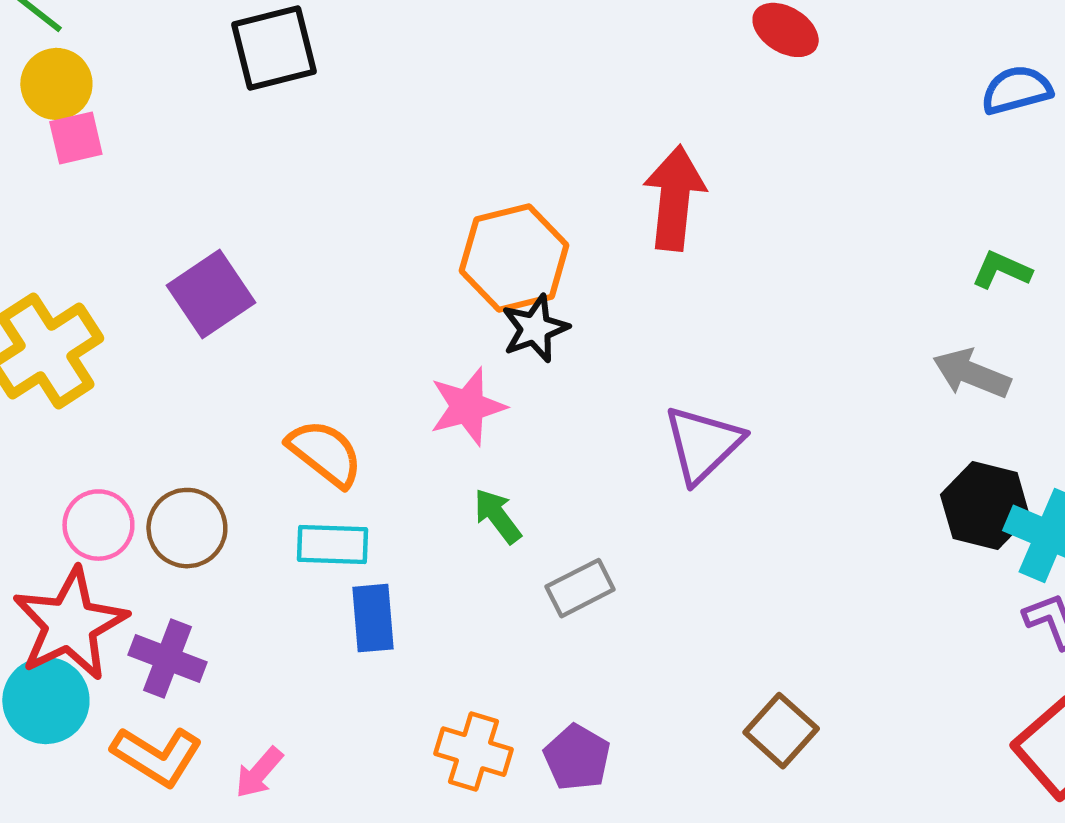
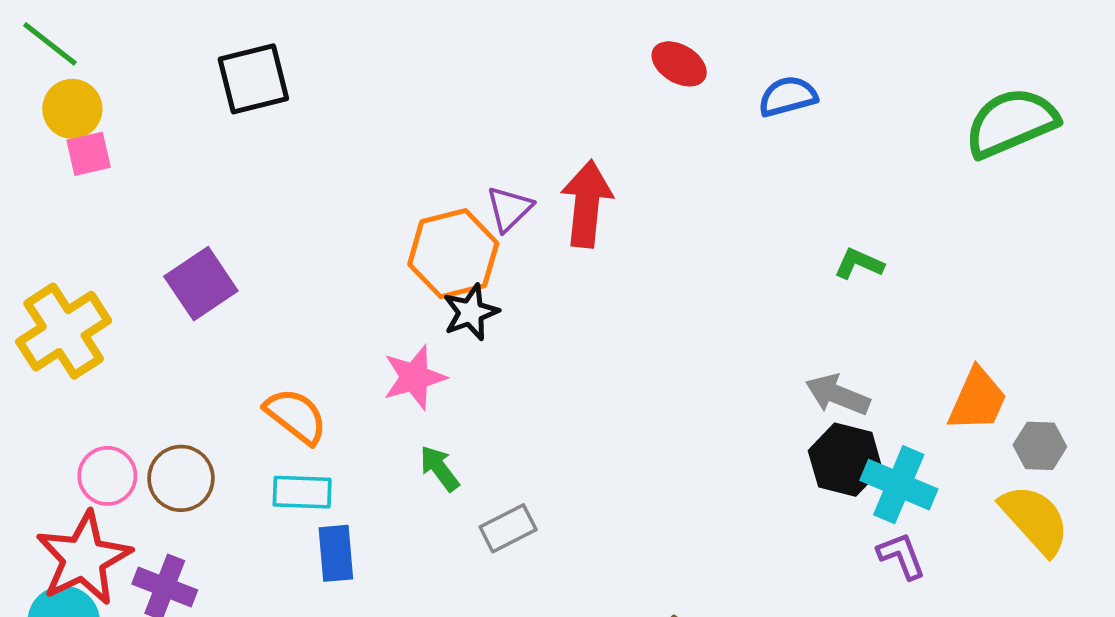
blue semicircle: (1017, 90) -> (788, 96), moved
gray arrow: (972, 373) -> (838, 395), moved
purple triangle: (703, 444) -> (509, 209), moved, size x0.7

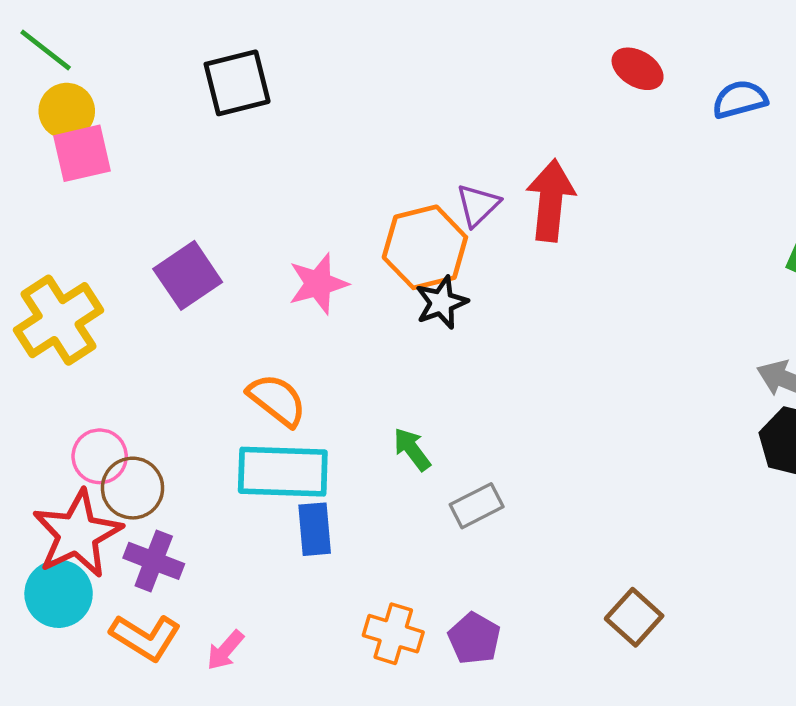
pink square: (89, 154) -> (82, 153), size x1.4
pink star: (414, 377) -> (318, 284), moved
brown circle: (181, 478) -> (133, 488), moved
cyan rectangle: (302, 492) -> (283, 472), size x1.6

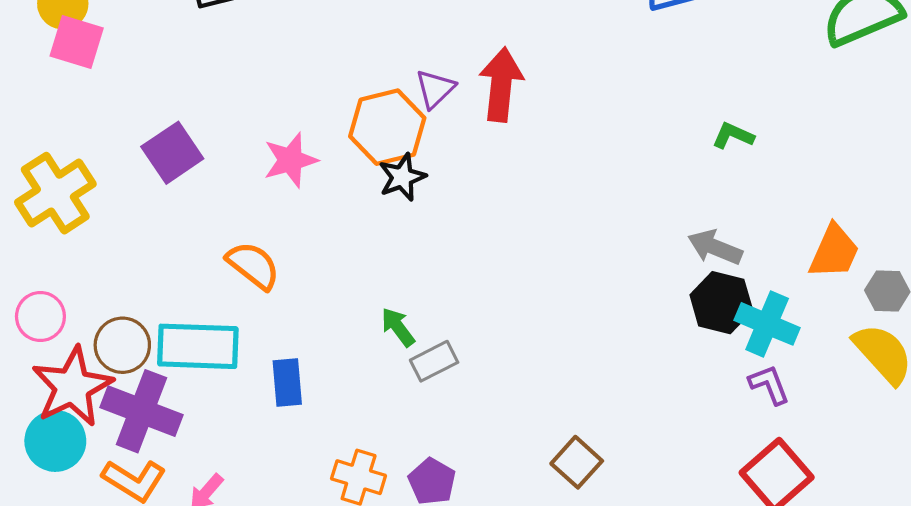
pink square: (82, 153) -> (77, 42), turned 30
green arrow: (412, 449) -> (398, 327), moved
pink circle: (100, 456) -> (40, 316), moved
cyan rectangle: (283, 472) -> (198, 346), moved
purple cross: (154, 561) -> (142, 411), size x1.5

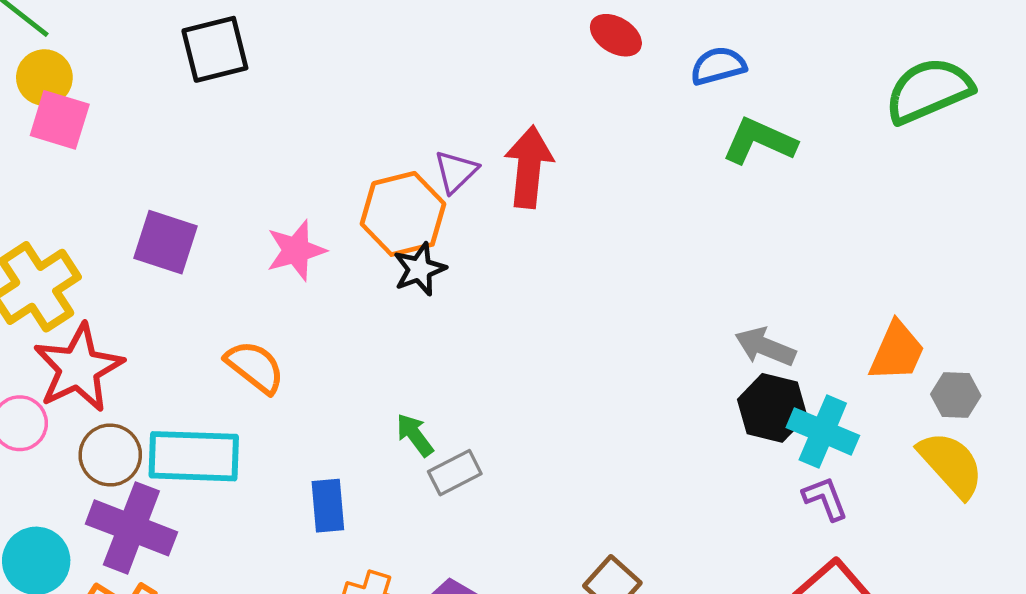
green L-shape: (733, 136) -> (759, 141), moved, size x1.6
purple square: (172, 153) -> (166, 242), turned -38
blue rectangle: (287, 382) -> (328, 506), moved
red star: (72, 387) -> (78, 368), moved

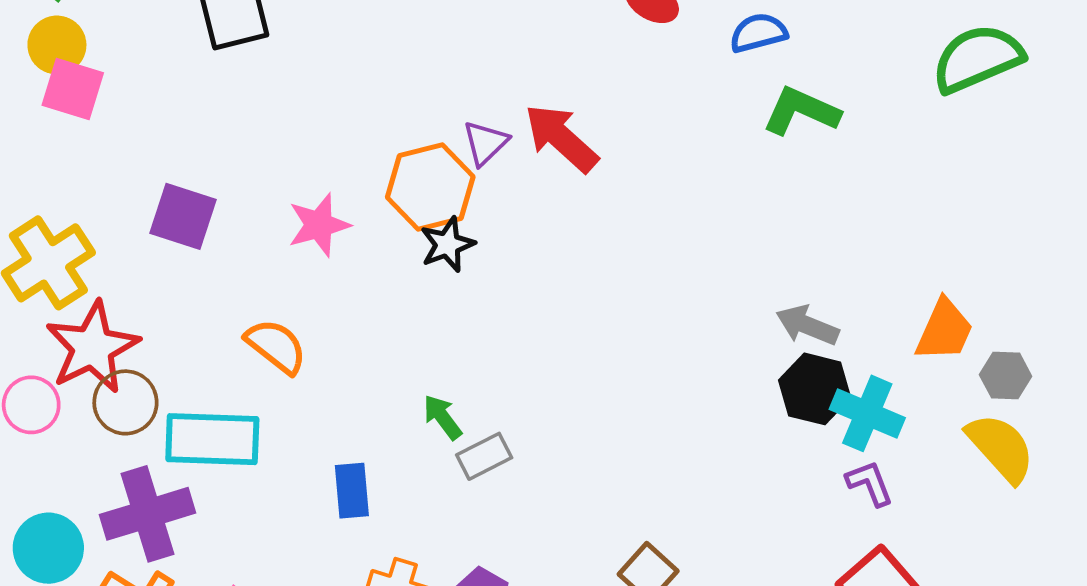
red arrow: (529, 167) -> (561, 138), turned -54
brown circle: (110, 455) -> (125, 402), moved
purple cross: (131, 528) -> (147, 514), turned -38

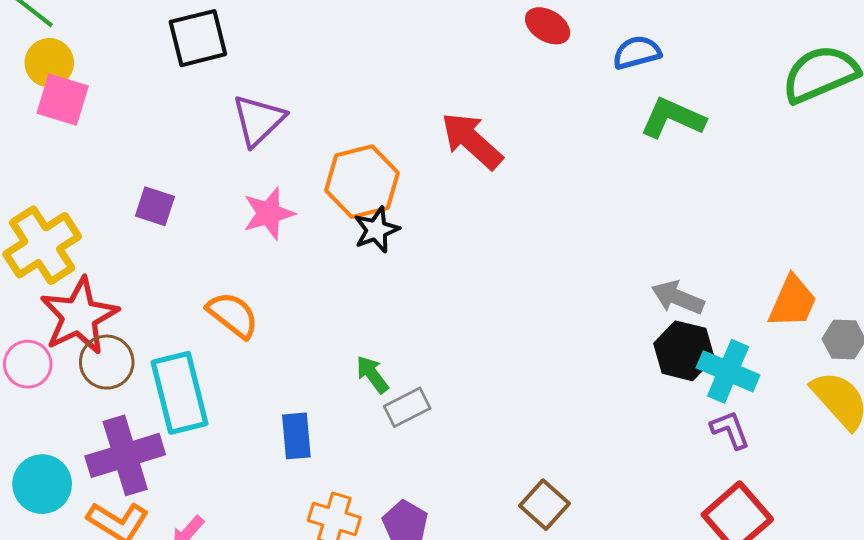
purple triangle: (485, 143) -> (258, 120), moved, size x1.4
purple square: (183, 216) -> (155, 206), size x0.7
cyan rectangle: (212, 439) -> (180, 393), turned 74

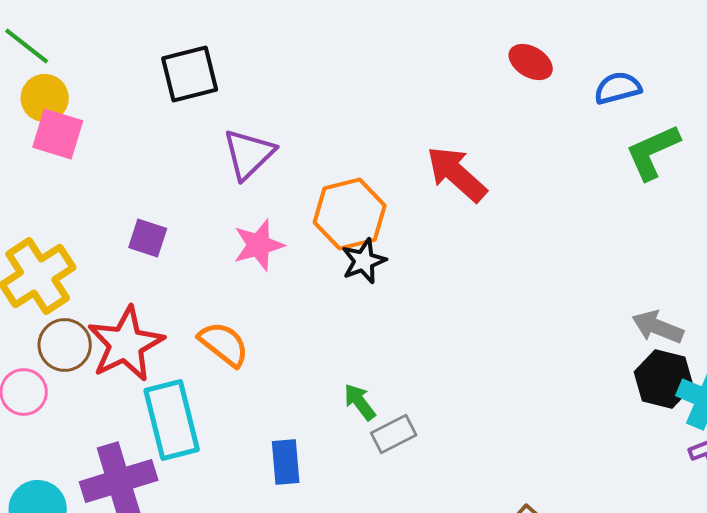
green L-shape: (673, 118) -> (653, 152), turned -48
red star: (79, 316) -> (126, 344), moved
brown circle: (107, 362) -> (65, 345), moved

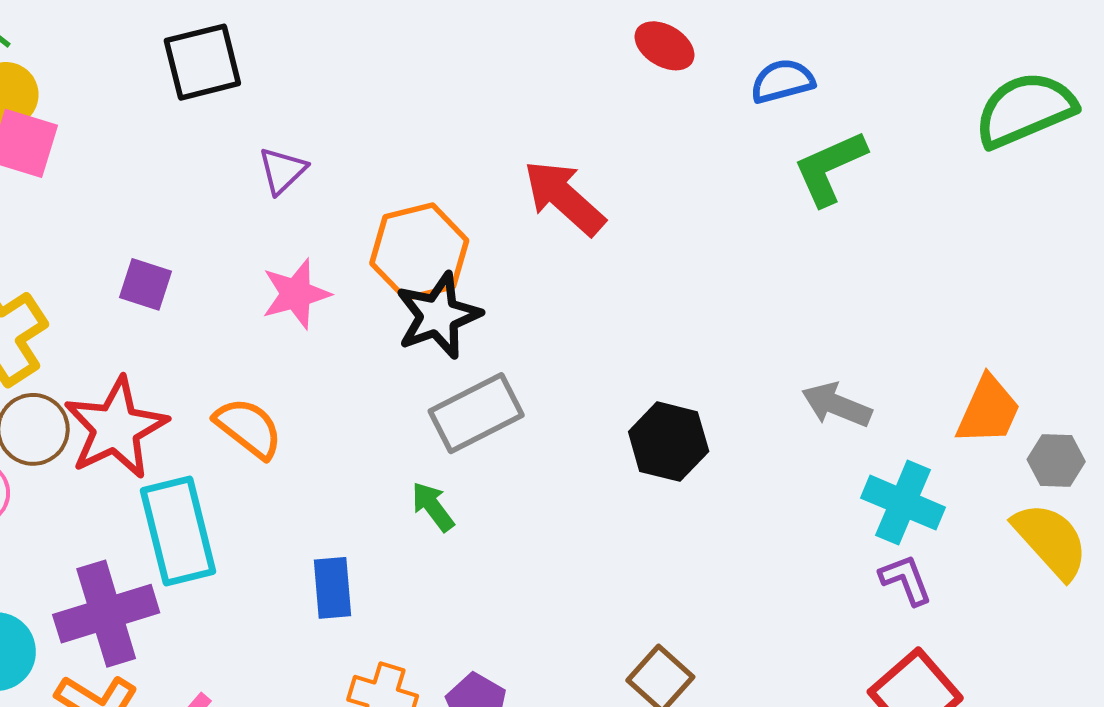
purple triangle: (249, 154) -> (282, 171), size x0.7
black star: (364, 261) -> (438, 316), size x1.4
black hexagon: (664, 379) -> (669, 442), moved
gray rectangle: (394, 434) -> (476, 413), moved, size x1.5

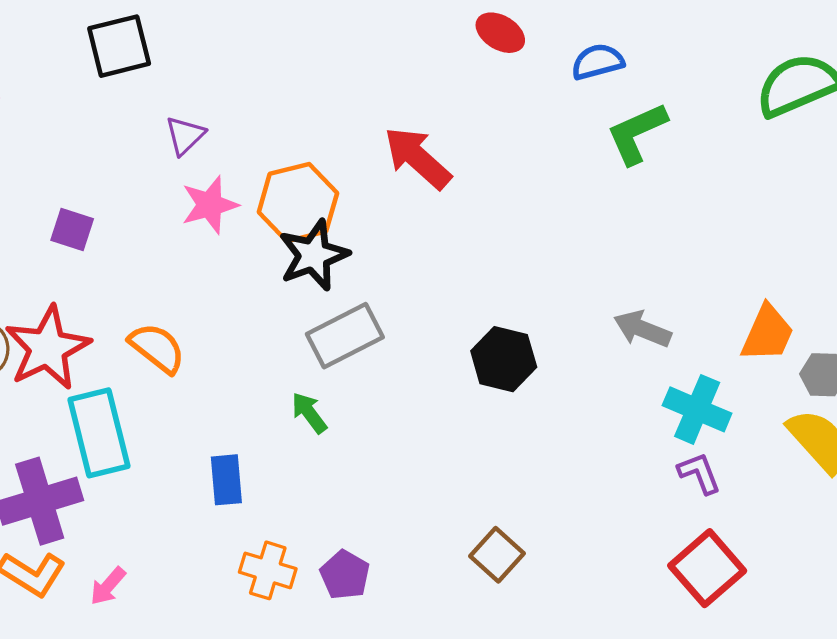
pink star: (296, 294) -> (210, 205), moved

